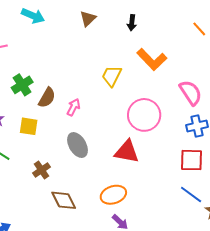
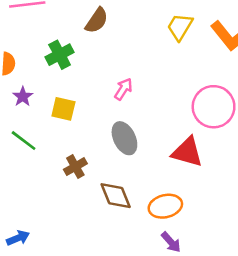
yellow trapezoid: (112, 76) -> (180, 27), moved
brown semicircle: (47, 98) -> (97, 20), moved
brown diamond: (64, 200) -> (116, 196), moved

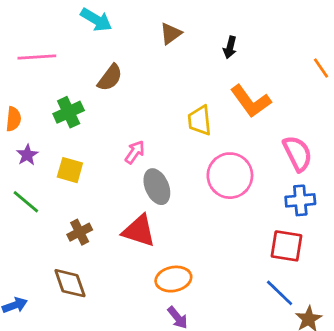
yellow trapezoid: (180, 27) -> (200, 120), moved, turned -40
gray ellipse: (124, 138) -> (157, 187), moved
red triangle: (187, 152) -> (139, 231), moved
brown diamond: (116, 196) -> (70, 283), moved

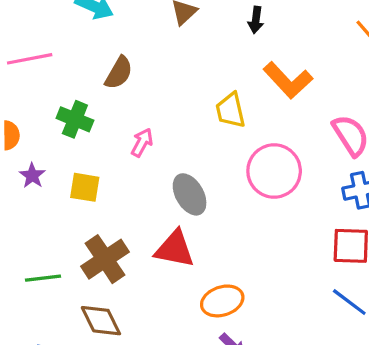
green cross: (69, 112) -> (75, 119), turned -36
pink arrow: (135, 152) -> (142, 142), moved
green line: (26, 202) -> (43, 278), moved, turned -40
brown cross: (80, 232) -> (105, 259), size x1.6

